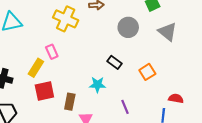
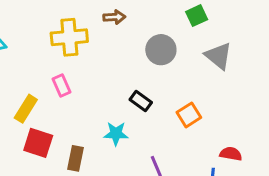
yellow cross: (66, 19) -> (69, 37), turned -30
pink rectangle: (52, 52) -> (62, 85), moved
red square: (44, 91) -> (38, 143), turned 30

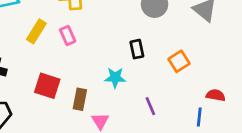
black rectangle: (141, 101) -> (137, 49), turned 42
yellow rectangle: (26, 109) -> (36, 31), moved

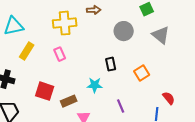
yellow rectangle: (36, 31) -> (27, 51), moved
red semicircle: (216, 95) -> (169, 98), turned 40
brown rectangle: (80, 99) -> (69, 101), turned 56

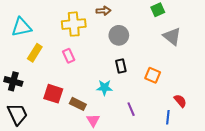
gray circle: (124, 31) -> (119, 35), moved
orange square: (142, 73) -> (153, 75), turned -35
brown rectangle: (69, 101) -> (78, 104), turned 49

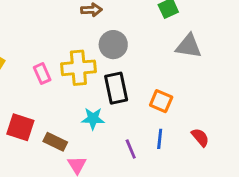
yellow cross: (74, 24) -> (78, 68), moved
gray triangle: (172, 36) -> (189, 46), turned -30
black rectangle: (121, 66) -> (116, 88), size x1.5
blue line: (168, 117) -> (160, 139), moved

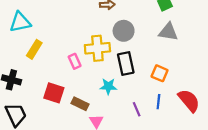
gray triangle: (189, 46) -> (168, 32), moved
pink rectangle: (42, 74) -> (75, 61), moved
red semicircle: (200, 137) -> (189, 101), size x1.6

